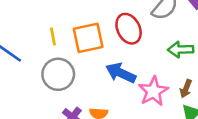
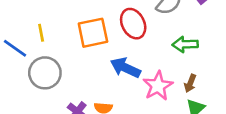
yellow line: (53, 37) -> (41, 33), moved
gray circle: (58, 74) -> (45, 73), moved

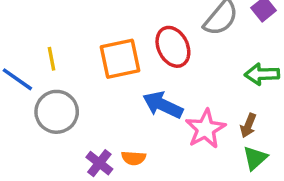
green arrow: (185, 44) -> (262, 74), moved

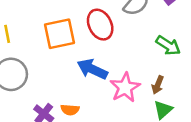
green arrow: (262, 74) -> (168, 46), turned -145

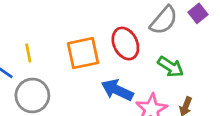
green arrow: (168, 46) -> (171, 67), moved

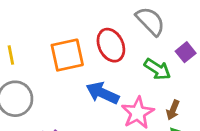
purple square: (198, 13) -> (186, 52), moved
gray semicircle: (164, 20) -> (150, 21), turned -84

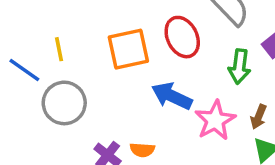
green arrow: (157, 69) -> (239, 67), turned 64

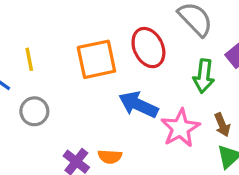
gray circle: (64, 103) -> (34, 111), size x0.7
brown arrow: (259, 117) -> (222, 125), turned -45

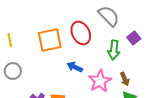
blue arrow: (138, 105) -> (75, 67), size x0.7

